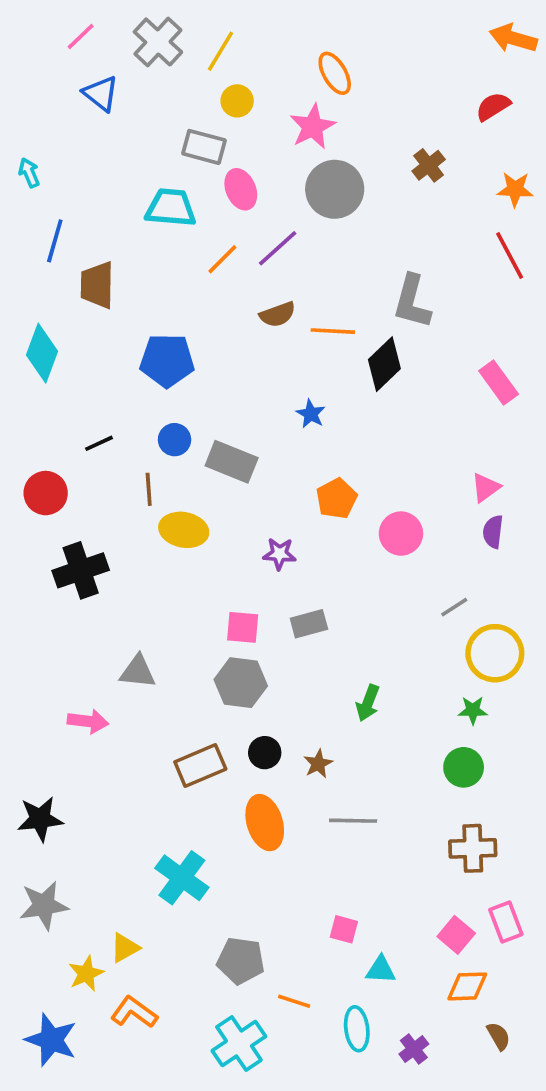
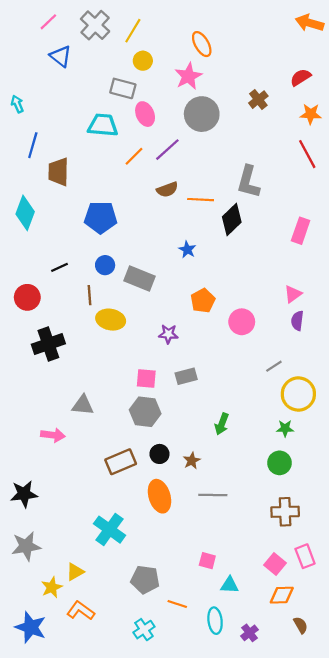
red semicircle: (493, 106) -> (301, 77), moved
pink rectangle: (499, 383) -> (301, 231), turned 55
cyan cross: (239, 1043) -> (144, 630), size x0.7

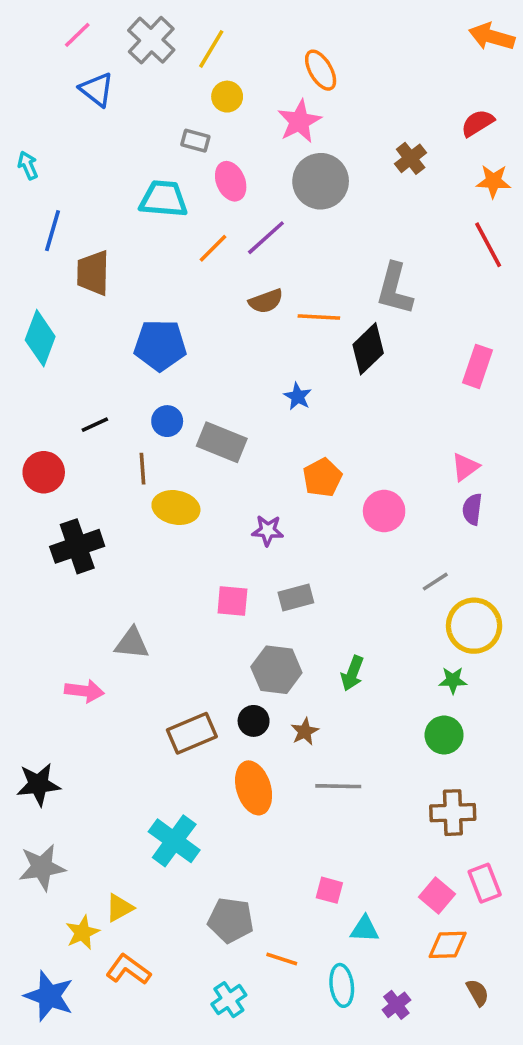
gray rectangle: (123, 88) -> (195, 141), size x0.7
gray hexagon: (145, 412) -> (276, 670), moved

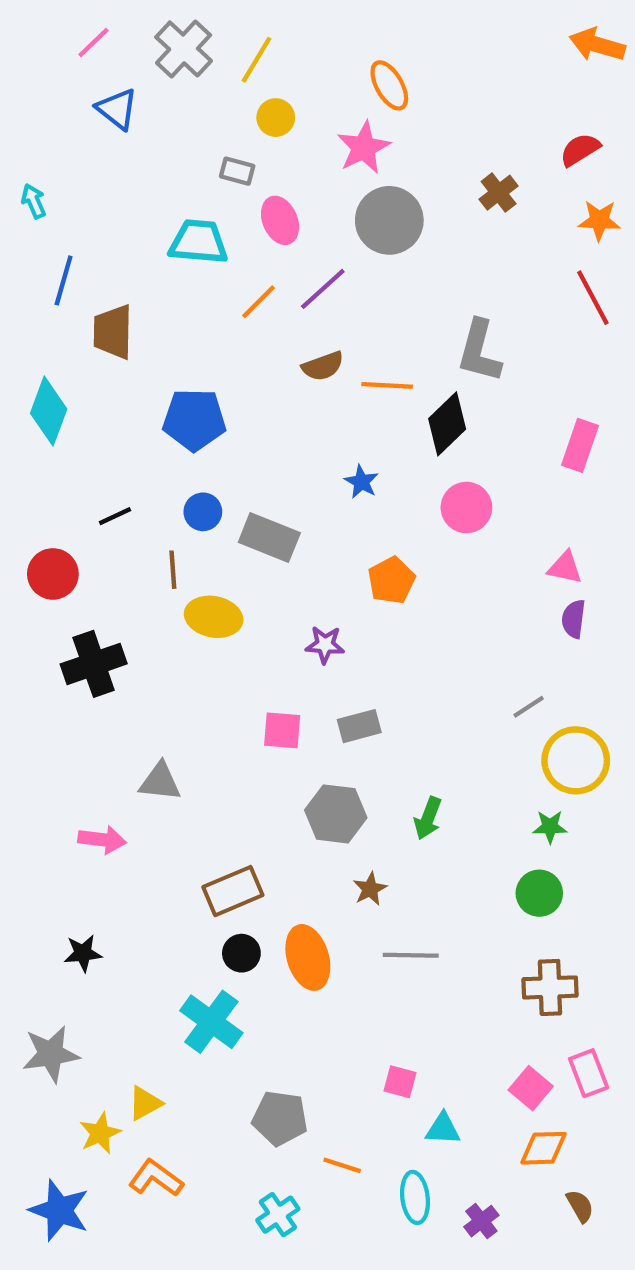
pink triangle: (465, 467) -> (565, 568), turned 48
pink circle: (384, 511) -> (466, 508), moved
black circle: (254, 721) -> (241, 953), moved
black star: (38, 784) -> (83, 953), moved, size x0.7

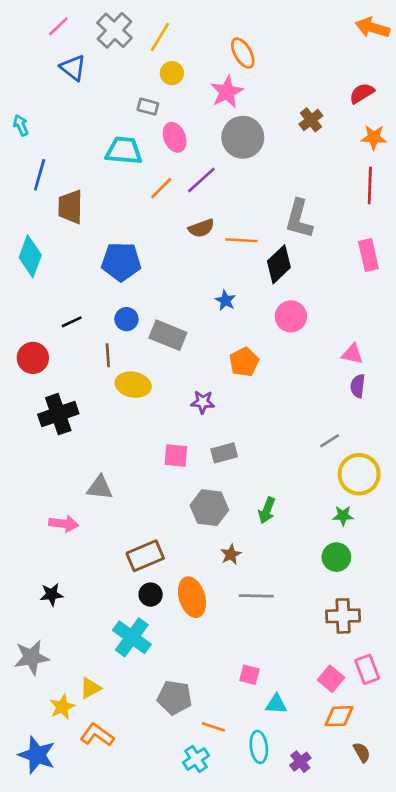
red line: (593, 298) -> (370, 185), turned 30
pink rectangle: (580, 445) -> (368, 255), moved, turned -32
cyan cross: (278, 1215) -> (196, 759), moved

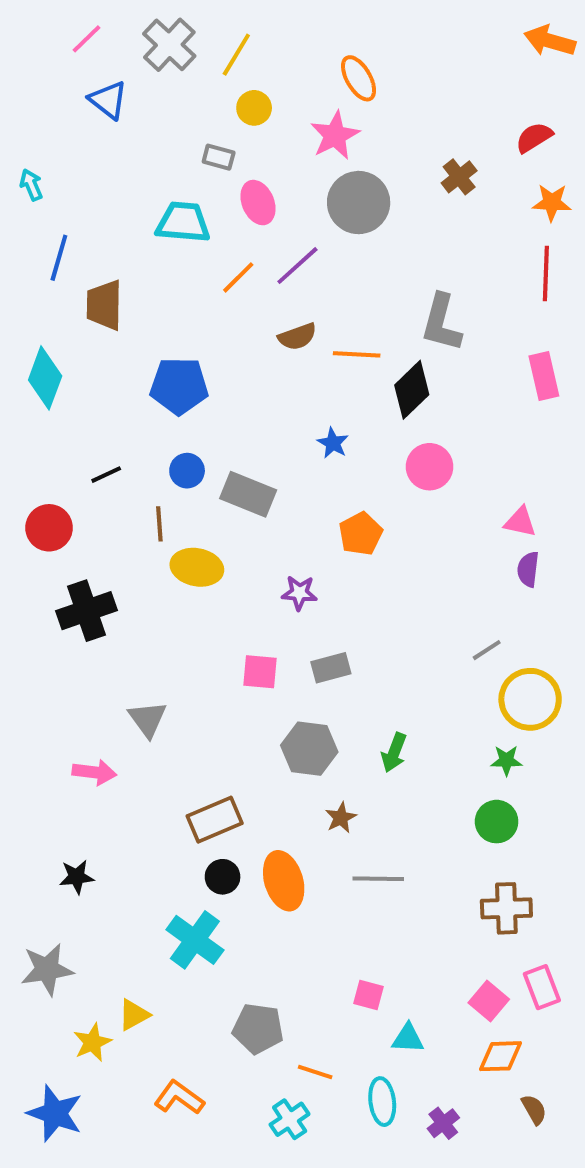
gray triangle: (100, 488) -> (148, 719), turned 48
orange L-shape: (97, 735) -> (179, 1098), moved

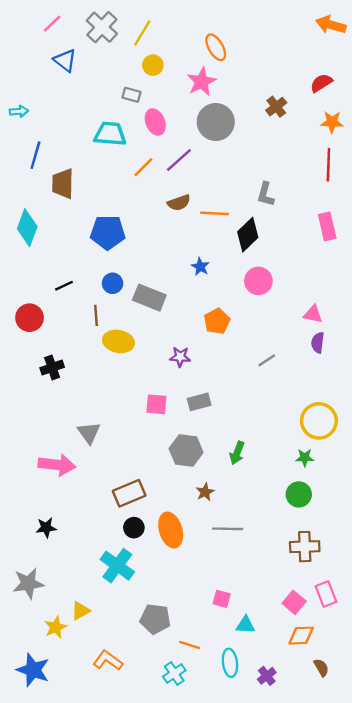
cyan arrow: (31, 185) -> (19, 111), turned 108
gray L-shape: (441, 323) -> (266, 194), size x0.7
black cross: (86, 611) -> (52, 368), size x0.7
gray line: (487, 650) -> (267, 360), moved
pink arrow: (94, 772) -> (57, 465), size x1.4

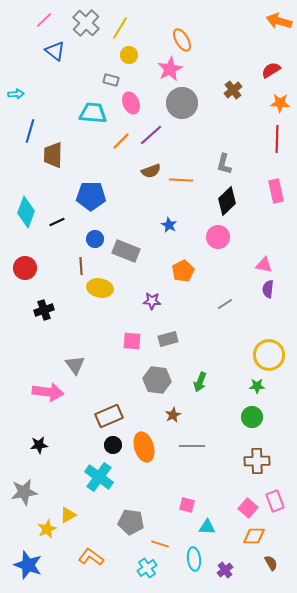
cyan diamond: (27, 228) -> (26, 212), moved
black diamond: (248, 235) -> (227, 201), moved
black line: (64, 286) -> (57, 222), moved

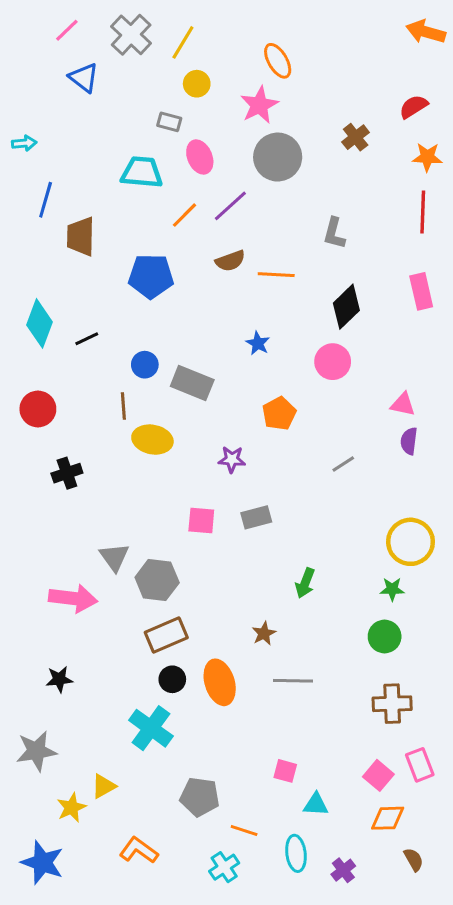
gray L-shape: (224, 164) -> (334, 233), moved
blue pentagon: (91, 196) -> (151, 276), moved
gray hexagon: (157, 380) -> (157, 580), moved

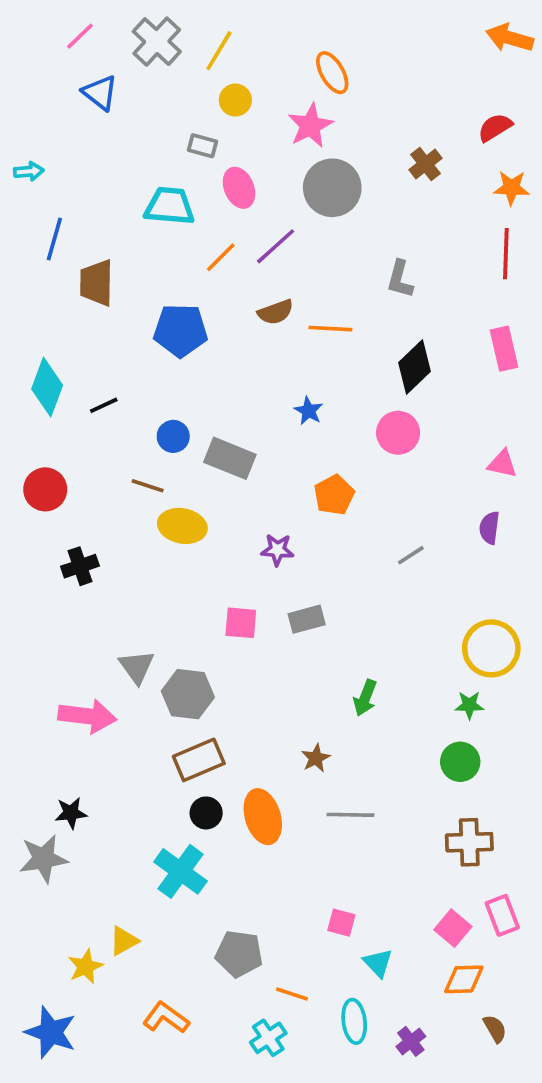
pink triangle: (403, 404) -> (502, 464), moved
brown line: (123, 406) -> (148, 486), turned -68
gray star: (36, 751) -> (43, 859), moved
cyan triangle: (316, 804) -> (378, 963), turned 44

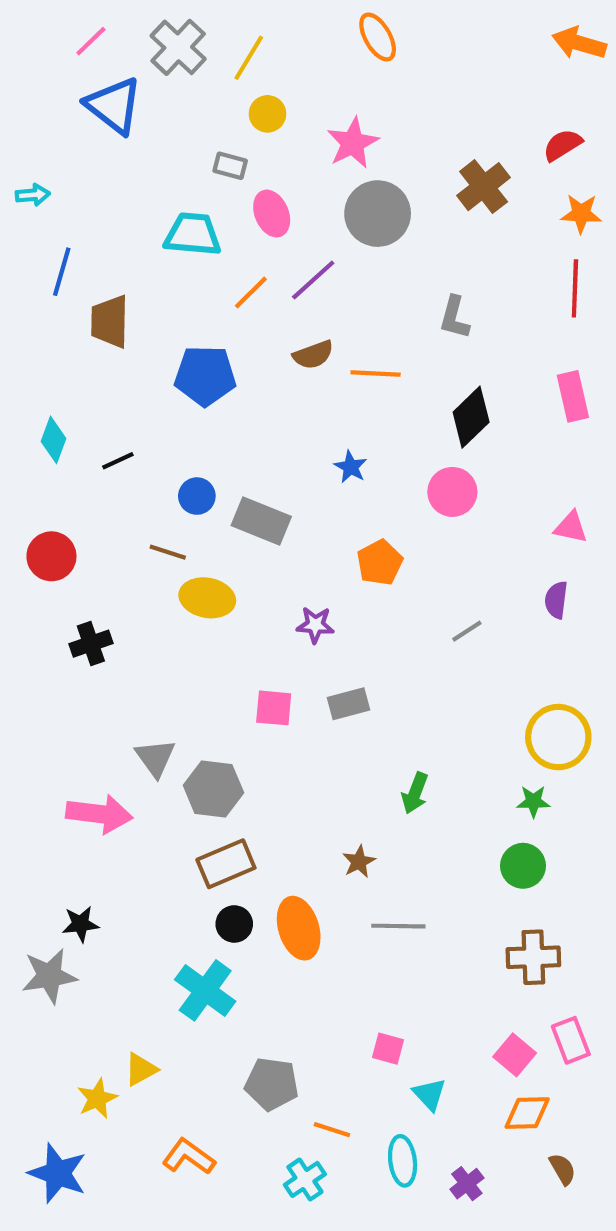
orange ellipse: (332, 73) -> (378, 37), moved
blue triangle: (100, 93) -> (114, 106), size x1.4
brown cross: (425, 164) -> (484, 187), size x1.4
cyan diamond: (47, 387) -> (54, 440), size x0.7

